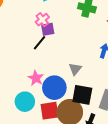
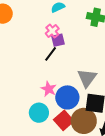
gray triangle: (75, 69) -> (87, 78), size x1.5
red square: (50, 111) -> (64, 120), turned -30

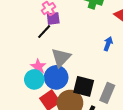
gray triangle: (87, 78) -> (61, 58), moved
cyan circle: (39, 113) -> (34, 79), moved

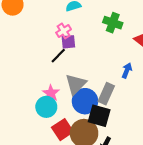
blue circle: (56, 77) -> (85, 101), moved
gray rectangle: (107, 93) -> (106, 94), moved

